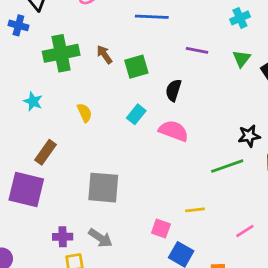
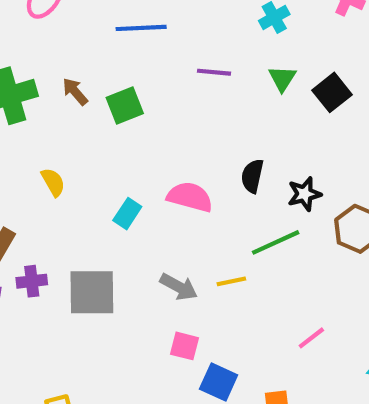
black semicircle: (173, 90) -> (252, 176), moved
cyan rectangle: (136, 114) -> (127, 214), moved
yellow line: (195, 210) -> (231, 281), moved
purple cross: (63, 237) -> (32, 281), moved
gray arrow: (100, 238) -> (179, 287), moved

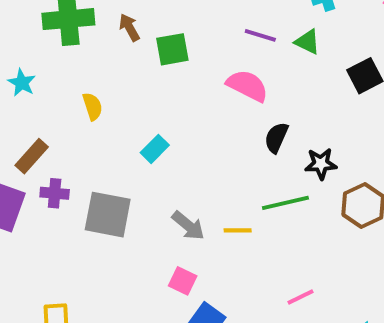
green triangle: (282, 79) -> (307, 42), moved, turned -48
pink semicircle: (190, 197) -> (247, 86), moved

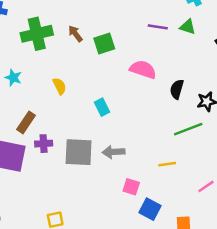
pink semicircle: (247, 86) -> (143, 69), moved
cyan rectangle: (155, 149) -> (102, 107), turned -63
gray arrow: (188, 226) -> (113, 152), moved, turned 145
yellow line: (238, 230) -> (167, 164), moved

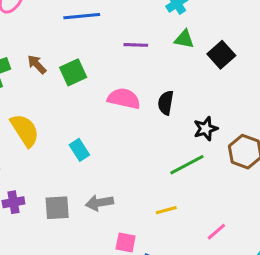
green triangle: (188, 27) -> (184, 39), moved
yellow semicircle: (60, 86) -> (25, 130), size x1.6
black semicircle: (177, 89) -> (166, 103), moved
gray square: (79, 152) -> (57, 208), size x0.7

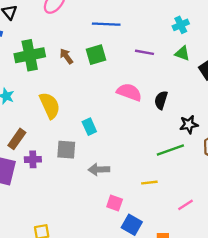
green square: (73, 72) -> (96, 55), moved
gray square: (57, 208) -> (66, 150), moved

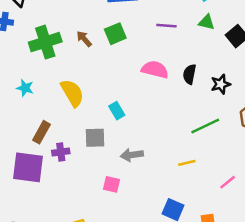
black star: (189, 124) -> (221, 84), moved
pink square: (115, 203) -> (112, 184), moved

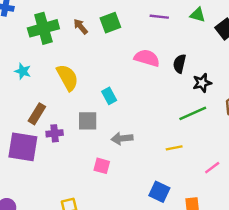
black star: (221, 84) -> (202, 83), moved

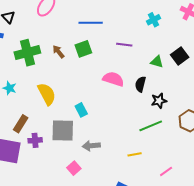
green triangle: (198, 15) -> (157, 62), moved
gray square: (88, 121) -> (63, 131), size x1.4
pink square: (102, 166) -> (74, 168), turned 32

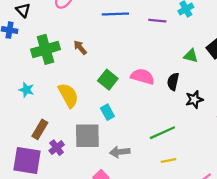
purple line: (124, 45) -> (157, 21), moved
green square: (83, 49) -> (108, 80), moved, turned -30
green line: (151, 126) -> (162, 133), moved
purple cross: (35, 140) -> (57, 148), turned -32

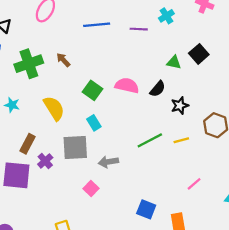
black semicircle: (173, 82) -> (158, 89), turned -150
yellow line: (168, 160) -> (181, 140), moved

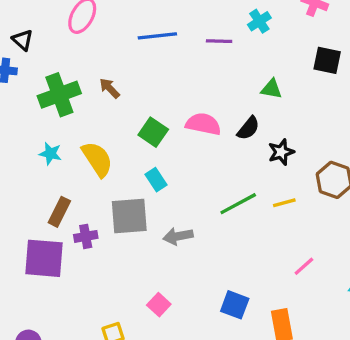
black square: (199, 54) -> (327, 60), moved, turned -36
cyan star: (12, 105) -> (50, 154), moved
purple cross: (45, 161) -> (86, 236), turned 32
pink square: (91, 189) -> (159, 305), moved

